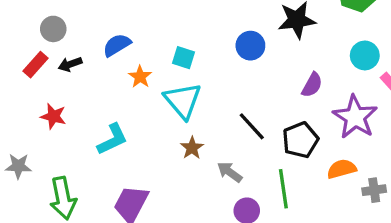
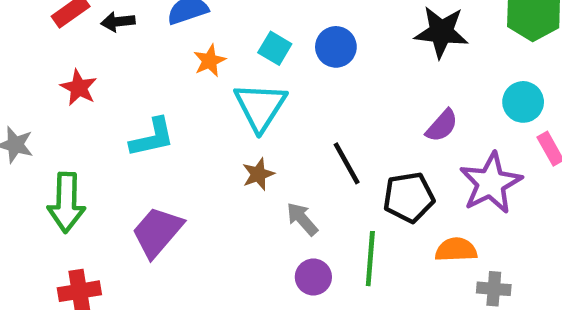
blue circle: (250, 46) -> (336, 47), moved

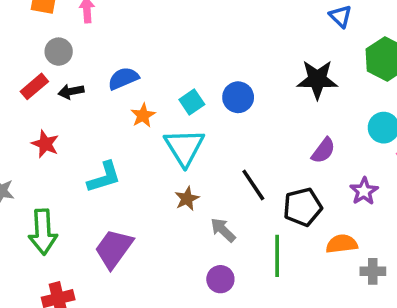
cyan square: (275, 48) -> (192, 102), turned 30
purple star: (491, 183) -> (364, 191), size x0.6
purple circle: (313, 277) -> (220, 279), moved

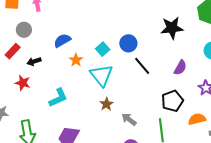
black arrow: (71, 91) -> (34, 61), moved
black line: (253, 185) -> (142, 66), moved

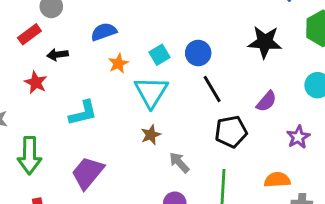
black pentagon: (172, 101) -> (231, 132), moved

